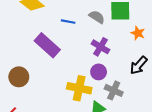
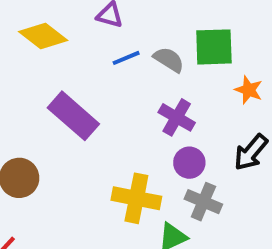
blue line: (68, 22) -> (126, 58), moved, turned -32
purple circle: (99, 72) -> (189, 163), moved

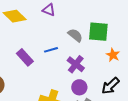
blue line: (126, 58) -> (51, 50), moved
purple rectangle: (73, 116) -> (25, 57), size x0.7

